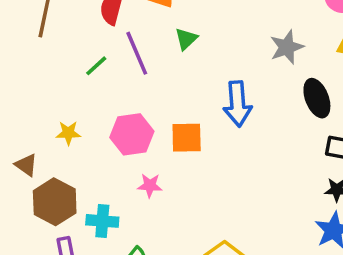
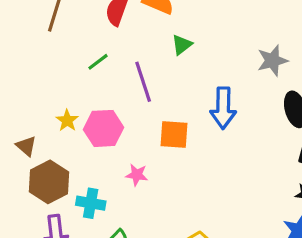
purple line: (137, 53) -> (143, 82), moved
yellow star: (68, 133) -> (67, 120), turned 30
pink hexagon: (132, 134) -> (104, 128), moved

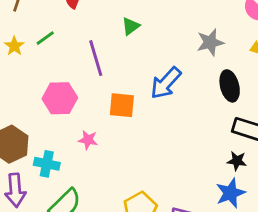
green line: (98, 62) -> (45, 38), moved
blue arrow: (223, 108) -> (166, 83), turned 40
yellow star: (67, 120) -> (14, 46), moved

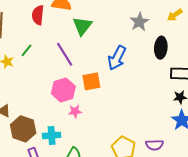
green triangle: (131, 26) -> (82, 26), size x1.5
black ellipse: (230, 86) -> (161, 48), turned 35
pink hexagon: (60, 98) -> (63, 90), moved

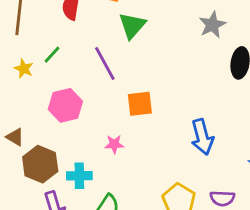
blue arrow: (117, 58) -> (202, 137), moved, turned -45
pink hexagon: (63, 90) -> (65, 105), moved

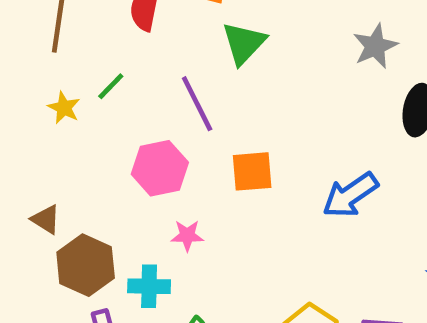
pink hexagon: (65, 105) -> (160, 168), moved
blue arrow: (202, 137) -> (350, 195), moved, turned 68
pink star: (114, 144) -> (187, 235), moved

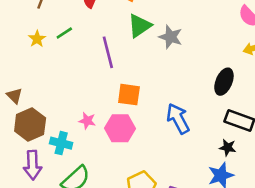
gray star: (375, 46) -> (171, 37), moved, turned 30
pink hexagon: (160, 168) -> (120, 128), moved
blue arrow: (350, 195) -> (178, 118), turned 84

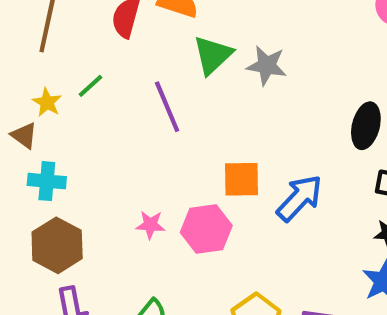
orange square: (129, 95) -> (242, 179), moved
brown triangle: (14, 96) -> (24, 135), moved
blue arrow: (178, 118) -> (299, 198), turned 80
cyan cross: (61, 143) -> (47, 181), moved

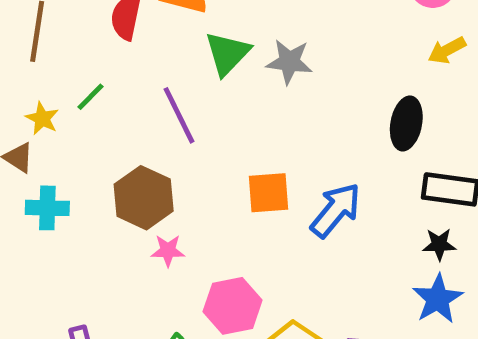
pink hexagon: (206, 229) -> (233, 306), moved
brown hexagon: (57, 245) -> (144, 198), moved

